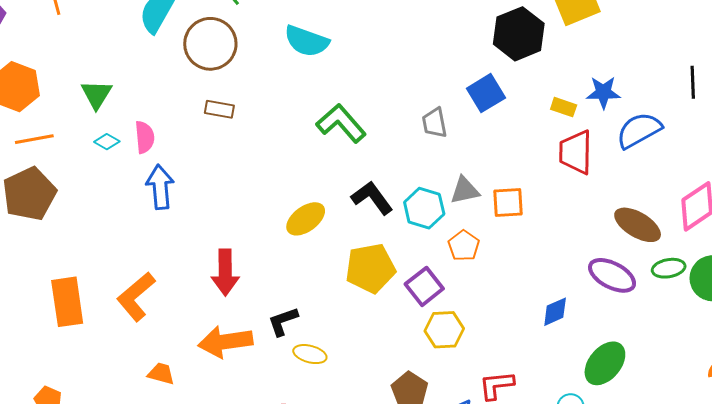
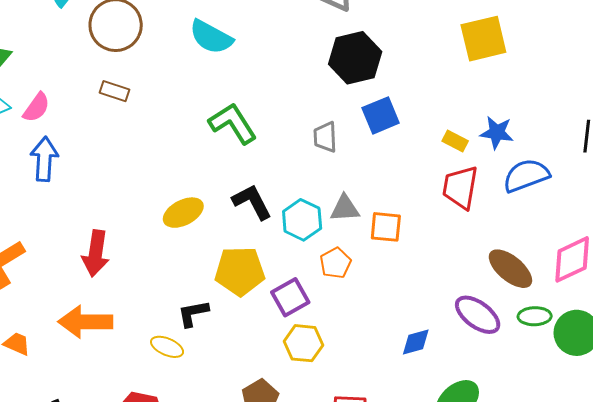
black hexagon: (519, 34) -> (355, 58), moved
pink semicircle: (145, 137) -> (36, 107), turned 32
black L-shape: (283, 321) -> (193, 313), moved

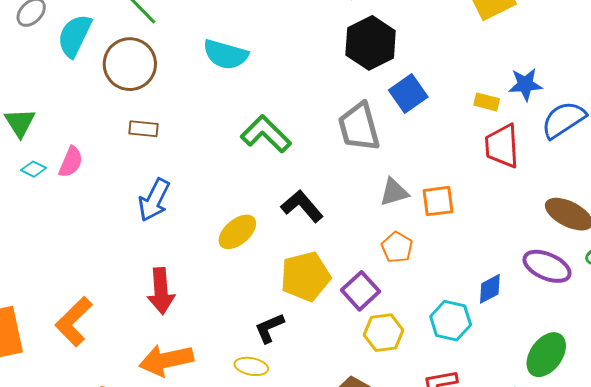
gray trapezoid: (325, 137) -> (359, 127), size x1.6
blue arrow: (44, 159) -> (154, 200), moved, turned -144
cyan hexagon: (302, 220) -> (451, 321), moved
blue diamond: (416, 342) -> (490, 289), moved

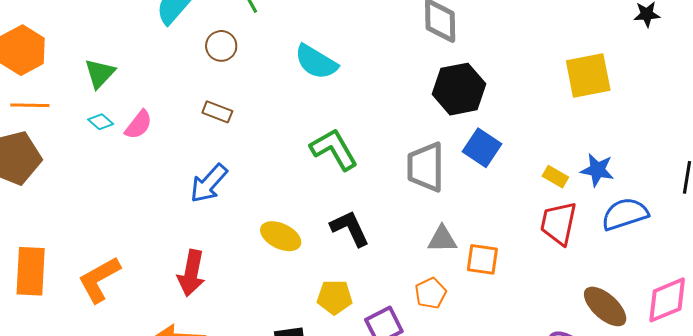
brown circle: (130, 64) -> (221, 46), size x0.6
blue square: (408, 93) -> (482, 148), turned -36
yellow ellipse: (237, 232) -> (281, 236), turned 51
yellow pentagon: (305, 276) -> (335, 297), size x0.7

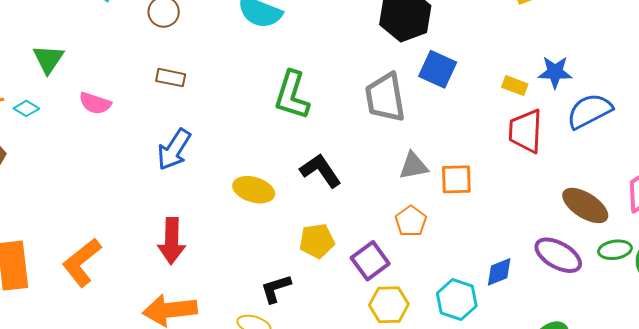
cyan diamond: (101, 122) -> (26, 108), moved
pink semicircle: (139, 125) -> (95, 103), turned 80
green L-shape: (334, 149) -> (292, 95), turned -123

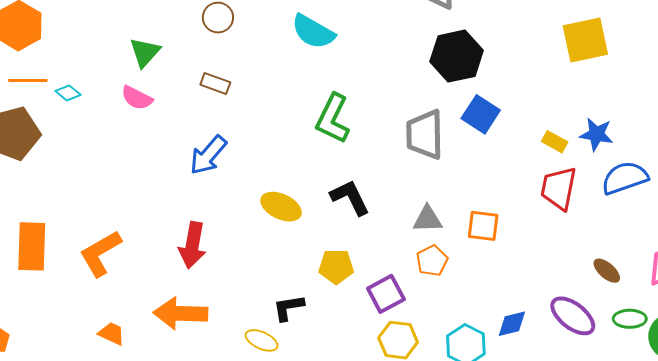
green triangle: (48, 59) -> (145, 52), moved
gray triangle: (413, 166) -> (428, 219), moved
brown ellipse: (585, 205) -> (607, 271), size x0.6

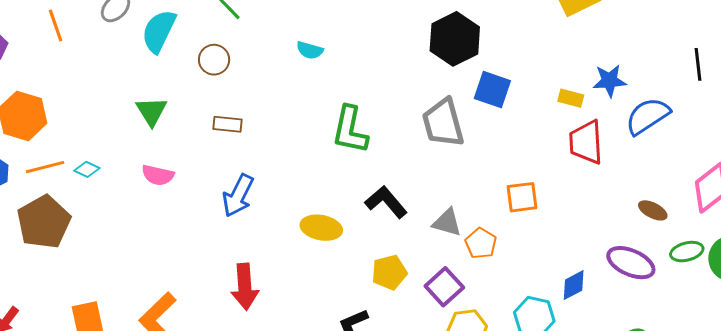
cyan semicircle: (313, 32) -> (310, 50), size x0.6
pink semicircle: (137, 98) -> (158, 175), moved
gray triangle: (428, 219) -> (447, 222), moved, turned 32

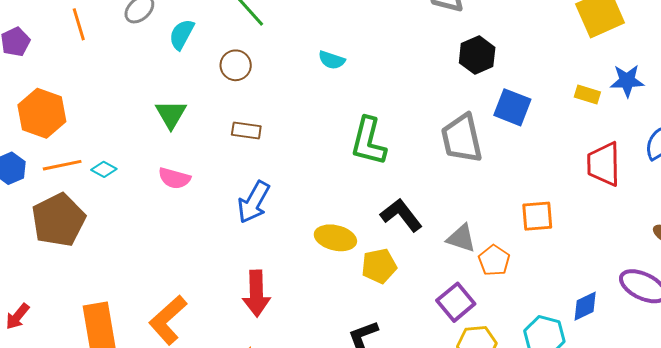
cyan semicircle: (159, 31) -> (182, 34), size x0.7
black hexagon: (455, 39) -> (477, 55), size x0.7
blue star: (609, 81) -> (627, 81), moved
yellow rectangle: (571, 98) -> (587, 94), moved
yellow pentagon: (389, 272) -> (379, 266), moved

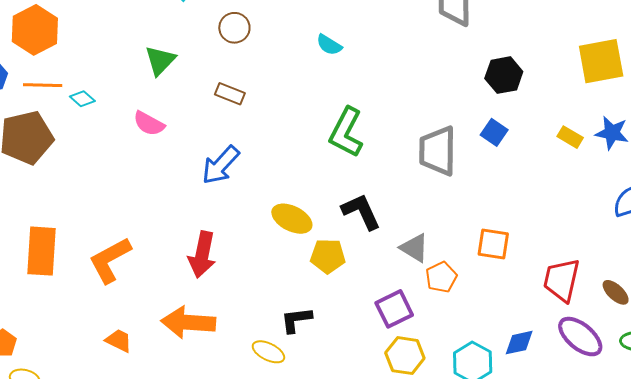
black hexagon: (477, 55) -> (504, 75), moved
blue square: (512, 107) -> (494, 132), size x0.7
red trapezoid: (604, 164) -> (562, 280), moved

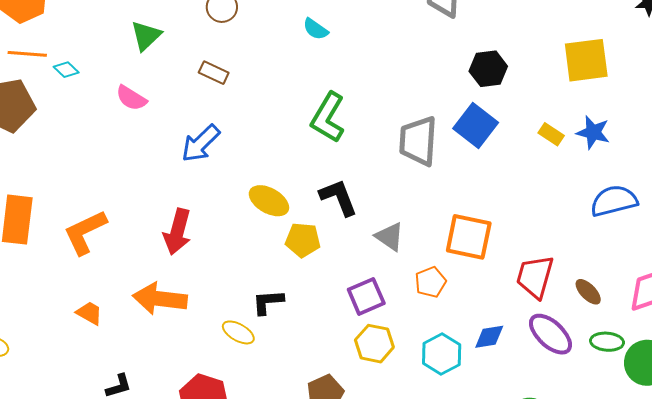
blue square: (494, 132) -> (476, 125), size x1.6
orange square: (493, 244) -> (469, 237), size x1.4
orange pentagon: (441, 277) -> (431, 282), moved

